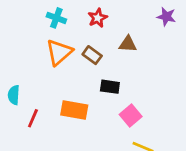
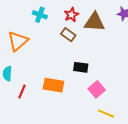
brown triangle: (128, 44) -> (95, 22), moved, size x1.5
orange triangle: (59, 52) -> (18, 41), moved
brown rectangle: (92, 55) -> (68, 35), moved

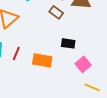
red line: (22, 91) -> (16, 53), moved

